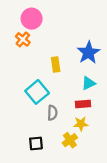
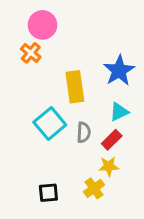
yellow rectangle: (56, 65) -> (75, 87), size x1.5
red rectangle: (83, 104) -> (112, 140), turned -40
gray semicircle: (52, 113) -> (84, 132), moved

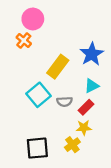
yellow rectangle: (75, 87) -> (58, 67), turned 45
gray semicircle: (84, 132) -> (65, 102), turned 84
black square: (48, 193) -> (37, 148), size x1.5

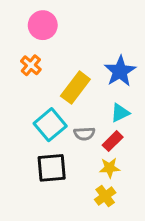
orange cross: (24, 40) -> (31, 65), moved
yellow cross: (72, 145) -> (105, 196), moved
black square: (37, 148) -> (52, 168), moved

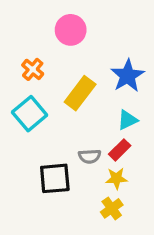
pink circle: (43, 25) -> (71, 30), moved
cyan square: (50, 125) -> (30, 114), moved
gray semicircle: (84, 134) -> (90, 156), moved

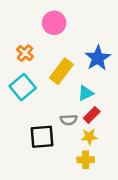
cyan triangle: (127, 120) -> (86, 93), moved
yellow cross: (112, 208) -> (86, 160), turned 35

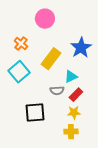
gray semicircle: (69, 120) -> (57, 91), moved

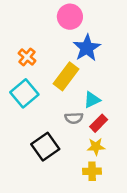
pink circle: (45, 19) -> (70, 17), moved
blue star: (81, 48) -> (87, 48), moved
black square: (35, 113) -> (45, 147), turned -30

